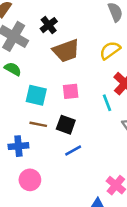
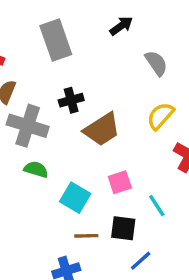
black cross: (49, 25) -> (71, 100), turned 35
cyan square: (36, 95) -> (75, 198), turned 30
cyan line: (107, 103) -> (157, 206), moved

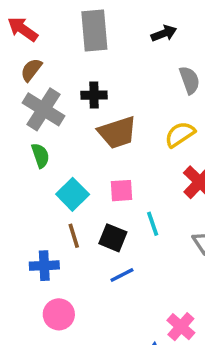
green semicircle: (36, 169) -> (40, 156), turned 40
brown line: (86, 236) -> (74, 236), turned 60

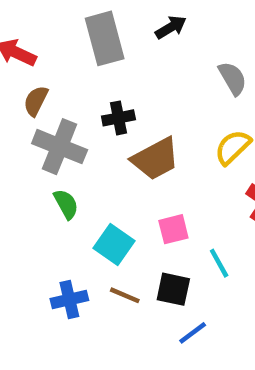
black arrow: (164, 33) -> (171, 27), moved
brown line: (74, 236) -> (125, 295), turned -40
blue cross: (44, 266) -> (69, 299), moved

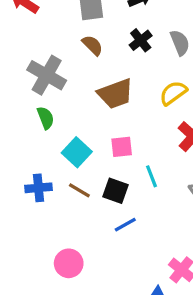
brown semicircle: (36, 101) -> (92, 45), moved, turned 100
black cross: (118, 118) -> (141, 40), moved, turned -35

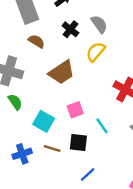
yellow semicircle: (173, 93) -> (96, 52), moved
blue line: (125, 225) -> (88, 174), moved

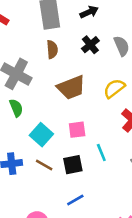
brown semicircle: (36, 41) -> (52, 49), turned 42
yellow semicircle: (96, 52) -> (114, 88), moved
black square: (78, 143) -> (73, 165), turned -30

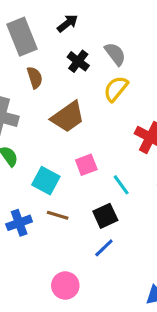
yellow semicircle: (114, 88) -> (116, 89), moved
black square: (73, 165) -> (105, 216), moved

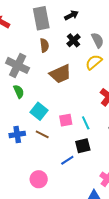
pink square: (86, 165) -> (66, 120), moved
black square: (105, 216) -> (83, 146), moved

